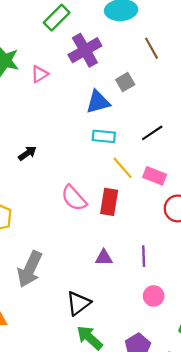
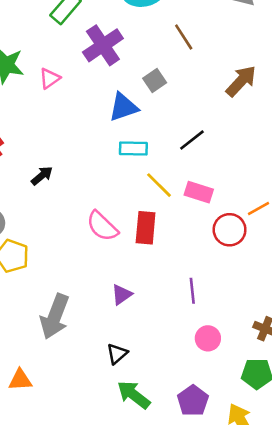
purple triangle: (104, 258) -> (122, 295), moved, turned -30
black triangle: (78, 303) -> (117, 354), size x0.7

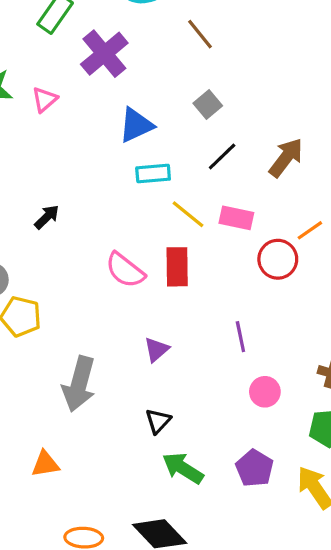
gray square: (155, 81) -> (208, 105), moved
brown arrow: (241, 81) -> (286, 158), moved

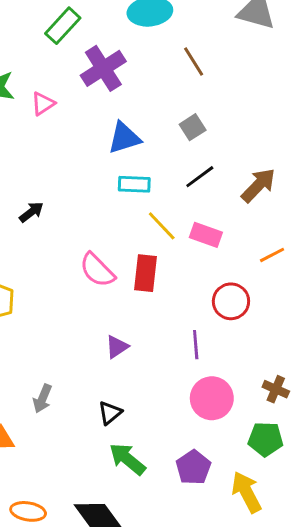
red circle: (278, 259) -> (231, 301), moved
gray arrow: (79, 384) -> (42, 399), moved, size x0.6
pink circle: (265, 392) -> (212, 398), size x1.5

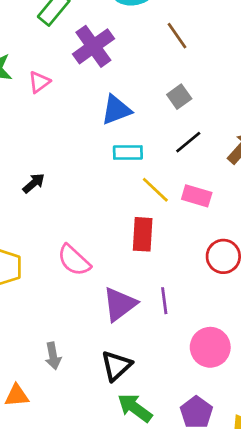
pink semicircle: (97, 270) -> (74, 260), moved
purple line: (196, 345) -> (164, 301), moved
purple triangle: (117, 347) -> (120, 304), size x1.6
gray arrow: (42, 399) -> (53, 356), turned -30
black triangle: (110, 413) -> (116, 366), size x1.4

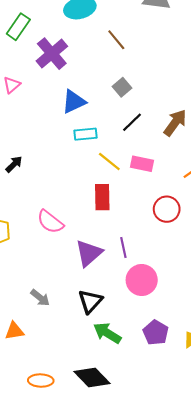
pink circle: (210, 347) -> (142, 280), moved
gray arrow: (53, 356) -> (40, 298), turned -36

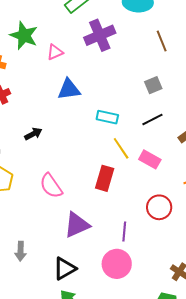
blue triangle: (74, 102) -> (69, 89), moved
black arrow: (14, 164) -> (33, 134), moved
purple line: (123, 247) -> (124, 232), moved
gray arrow: (40, 298) -> (21, 251), turned 36

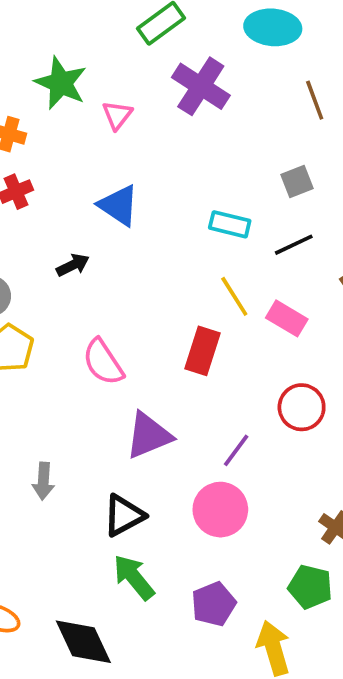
purple cross: (100, 35) -> (201, 86), turned -36
pink triangle: (55, 52) -> (117, 115), turned -30
blue triangle: (69, 89) -> (119, 205), moved, turned 40
cyan rectangle: (107, 117) -> (230, 224), moved
purple line: (124, 232) -> (236, 450), turned 30

